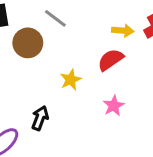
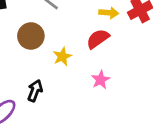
brown circle: (28, 43) -> (31, 36), moved

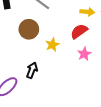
pink star: (101, 80) -> (84, 54), moved

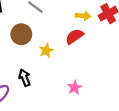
pink star: (84, 54) -> (75, 87), moved
black arrow: (32, 70) -> (25, 78), turned -42

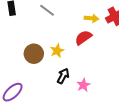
brown circle: (21, 34) -> (34, 54), moved
black arrow: (25, 78) -> (63, 76), moved, turned 49

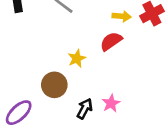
brown circle: (34, 54) -> (54, 85), moved
black arrow: (63, 76) -> (85, 109), moved

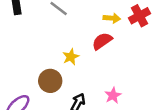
pink star: (111, 103) -> (113, 95), moved

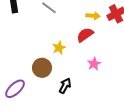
pink star: (113, 95) -> (94, 64), moved

